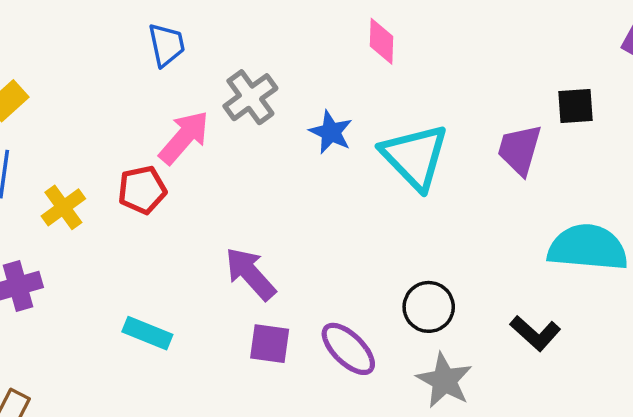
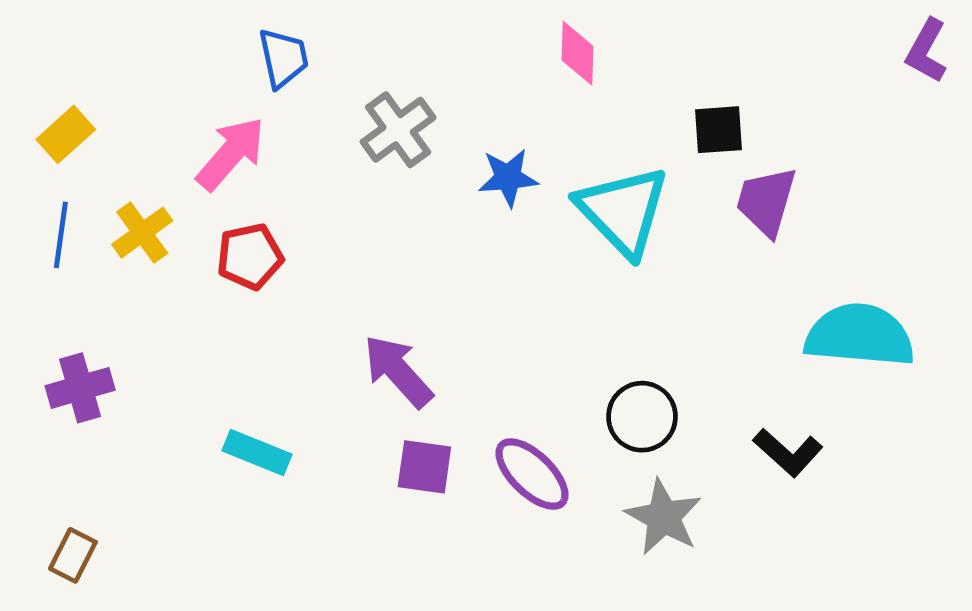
black square: (576, 106) -> (719, 130), moved
blue star: (331, 132) -> (508, 178), turned -30
pink arrow: (184, 137) -> (231, 154), moved
yellow cross: (63, 207) -> (142, 233), moved

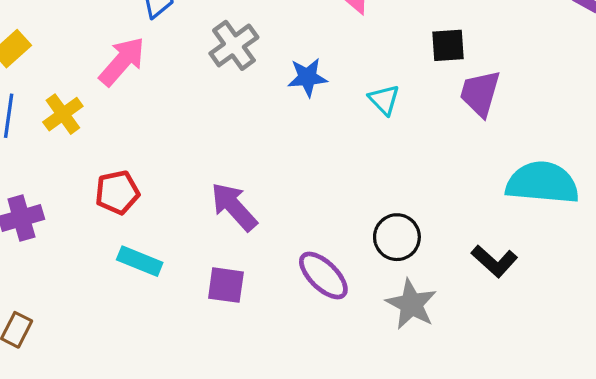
cyan triangle: (623, 211) -> (384, 100), size x0.5
red pentagon: (250, 256) -> (117, 192), moved
purple square: (424, 467) -> (226, 285), moved

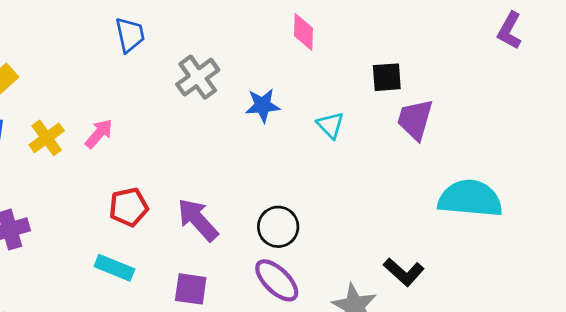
pink arrow: (122, 61) -> (99, 134), moved, size x0.7
red pentagon: (117, 192) -> (129, 207), moved
black circle: (397, 237) -> (278, 227), moved
black L-shape: (494, 261) -> (404, 272), moved

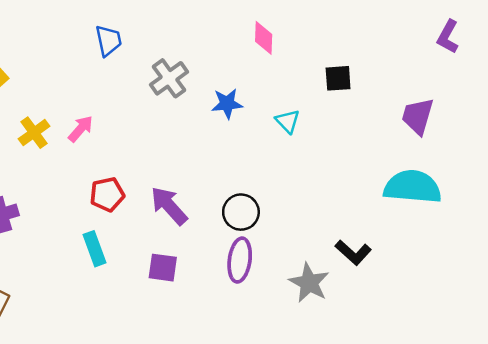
purple trapezoid: (415, 120) -> (418, 116), moved
cyan rectangle: (114, 268) -> (95, 249), turned 48
purple ellipse: (277, 280) -> (240, 260), turned 54

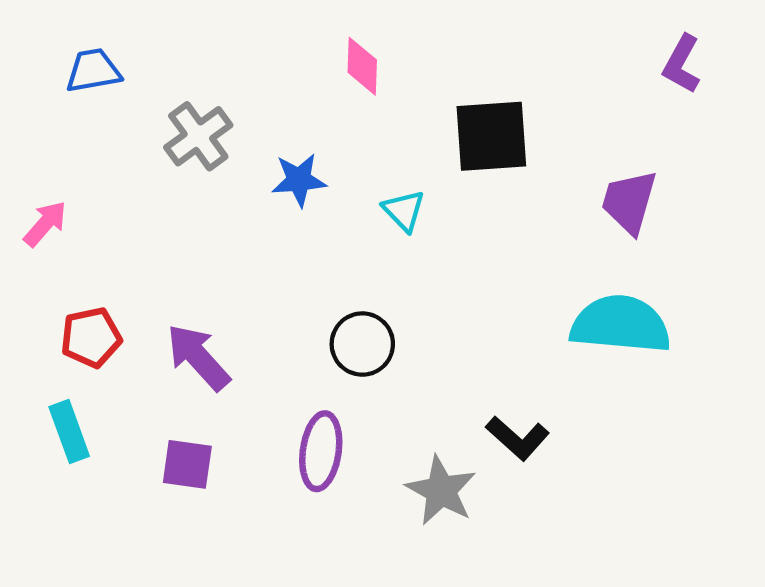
blue trapezoid: (108, 40) -> (93, 71), turned -88
black square: (338, 78) -> (491, 136), size x1.6
black circle: (241, 212) -> (362, 344), moved

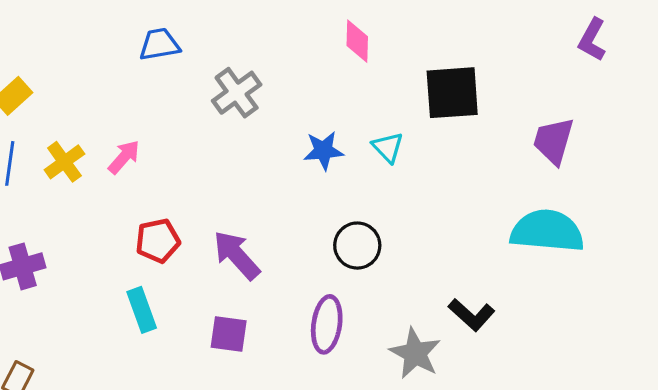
blue star: (299, 180) -> (323, 151), moved

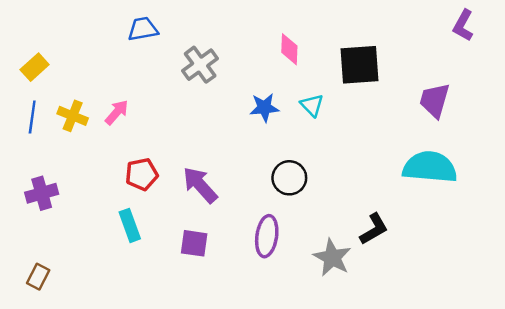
pink diamond: (357, 41) -> (289, 49), moved
yellow cross: (64, 162) -> (73, 116), turned -32
black L-shape: (472, 315) -> (374, 229), turned -72

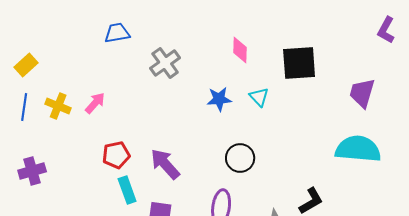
cyan rectangle: (130, 225) -> (127, 190), moved

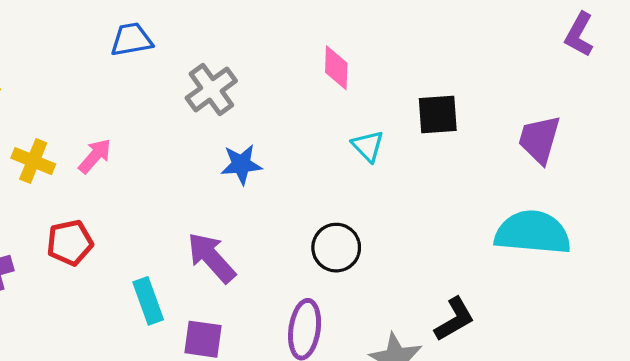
black square: (299, 63) -> (438, 114), moved, size x0.7
blue star: (219, 99) -> (241, 164), moved
red pentagon: (116, 155) -> (70, 243), moved

